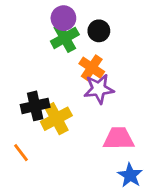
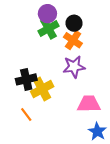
orange cross: (92, 68) -> (73, 40), moved
orange line: (21, 153) -> (26, 114), moved

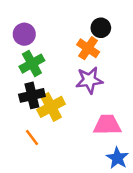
purple circle: (47, 14) -> (24, 34), moved
black circle: (74, 23) -> (101, 28), moved
green cross: (49, 28) -> (32, 64), moved

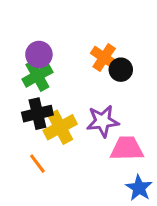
black circle: (101, 28) -> (121, 70), moved
purple circle: (24, 34) -> (39, 54), moved
purple star: (89, 80) -> (103, 121), moved

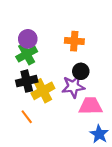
orange cross: (104, 58) -> (74, 41), turned -30
black circle: (121, 70) -> (81, 71), moved

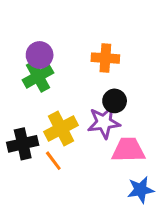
black cross: (27, 81) -> (23, 144), moved
orange line: (27, 117) -> (53, 161), moved
blue star: (99, 134) -> (141, 190), turned 30

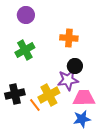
purple circle: (40, 55) -> (26, 15), moved
yellow cross: (61, 128) -> (49, 95), moved
blue star: (141, 190) -> (82, 119), moved

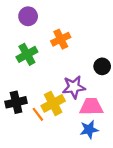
orange cross: (69, 38) -> (61, 39), moved, turned -30
black circle: (75, 66) -> (102, 66), moved

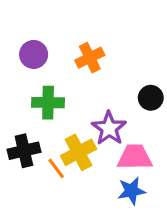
purple circle: (28, 16) -> (34, 54), moved
green cross: (27, 54) -> (48, 103), moved, turned 30
purple star: (74, 87) -> (109, 128), turned -30

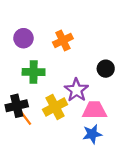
orange line: (56, 168) -> (26, 118), moved

